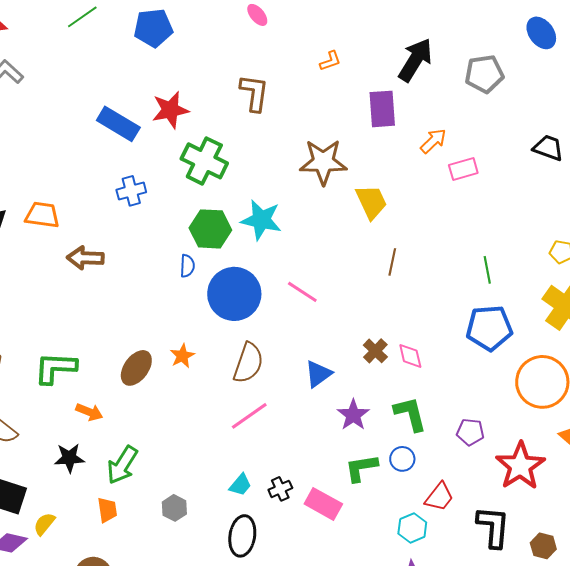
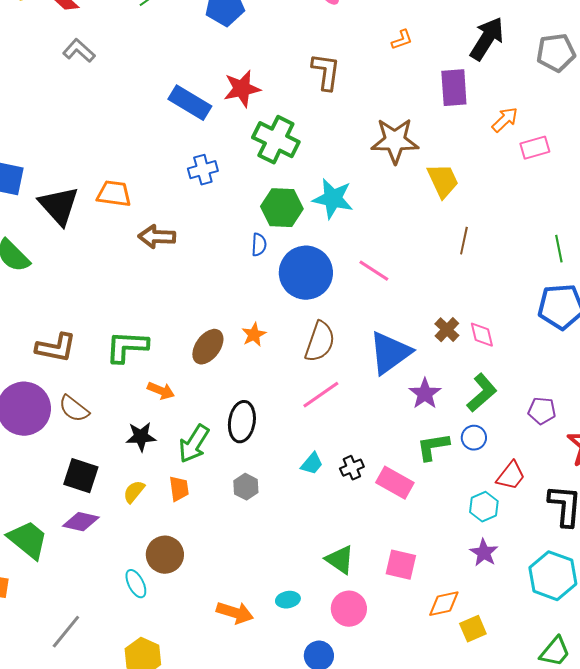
blue triangle: (318, 374) -> (390, 353), size x1.6
green L-shape: (410, 414) -> (482, 393), turned 63
yellow semicircle: (44, 524) -> (134, 492), moved
black ellipse: (242, 536) -> (242, 422), moved

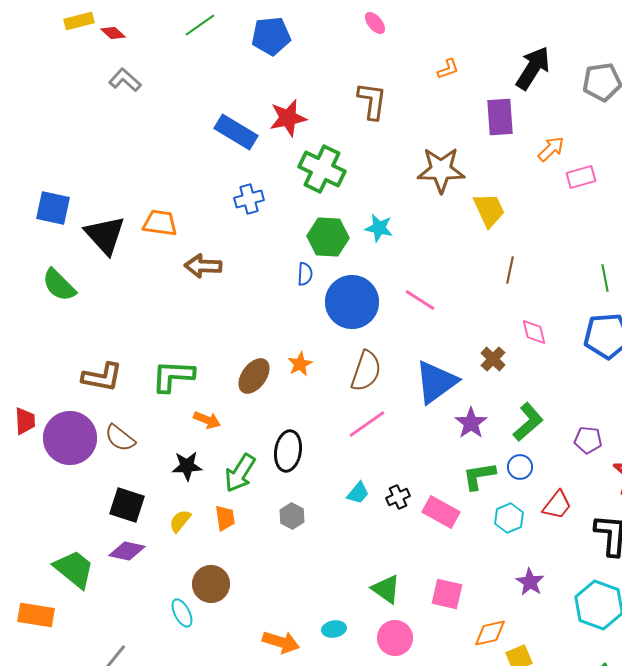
cyan star: (333, 199) -> (379, 228), size x0.7
pink diamond: (482, 335) -> (534, 332), moved
cyan hexagon: (484, 507) -> (509, 518), moved

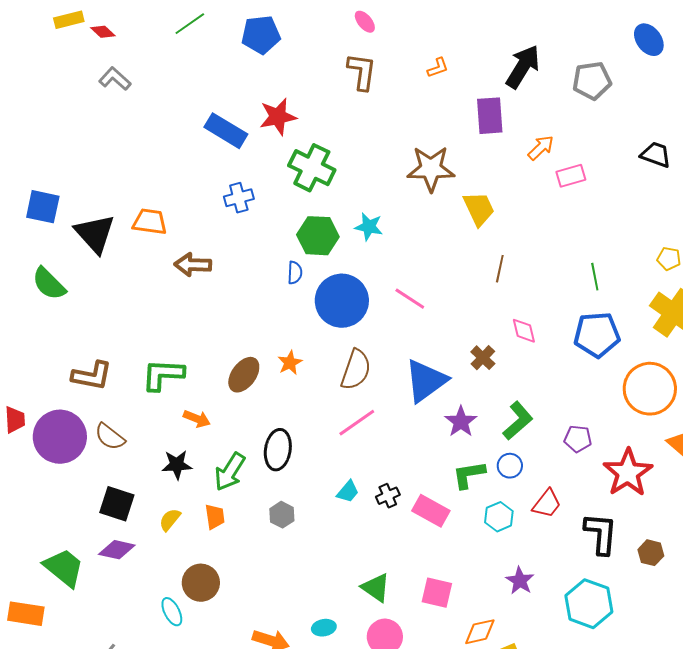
brown L-shape: (372, 101) -> (362, 72), moved

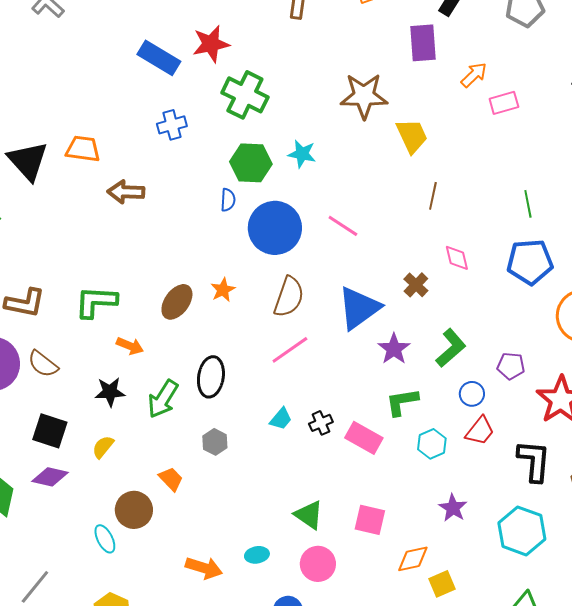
blue circle: (510, 466) -> (472, 394), moved
orange trapezoid: (215, 517) -> (171, 479), moved, turned -36

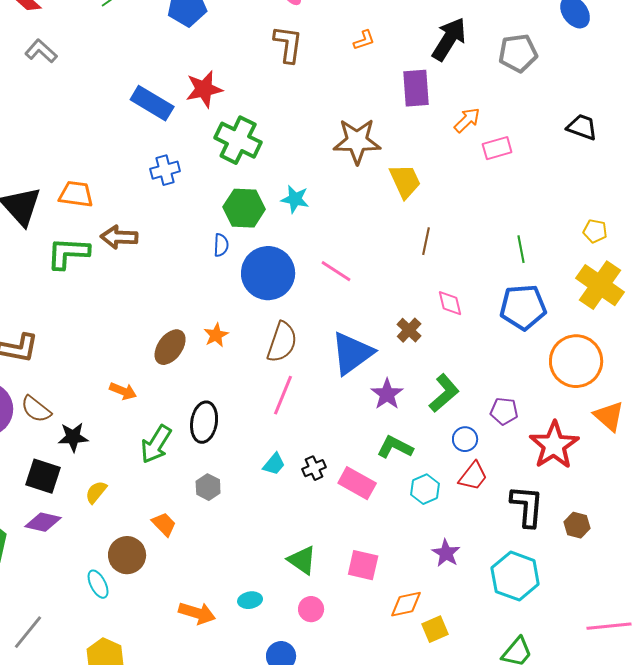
green L-shape: (96, 302) -> (68, 253), moved
pink line: (290, 350) -> (283, 395), turned -33
black star: (110, 392) -> (73, 437), moved
green L-shape: (402, 402) -> (395, 447), turned 36
pink circle: (318, 564) -> (311, 609), size x0.7

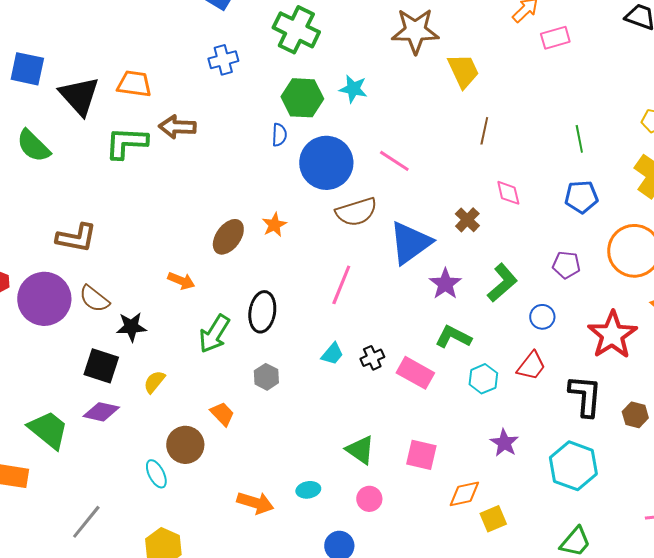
blue pentagon: (523, 307) -> (581, 197), size x0.7
brown semicircle: (282, 342) -> (356, 212), moved, turned 54
purple pentagon: (504, 411) -> (566, 265), moved
blue circle: (465, 439) -> (542, 317), moved

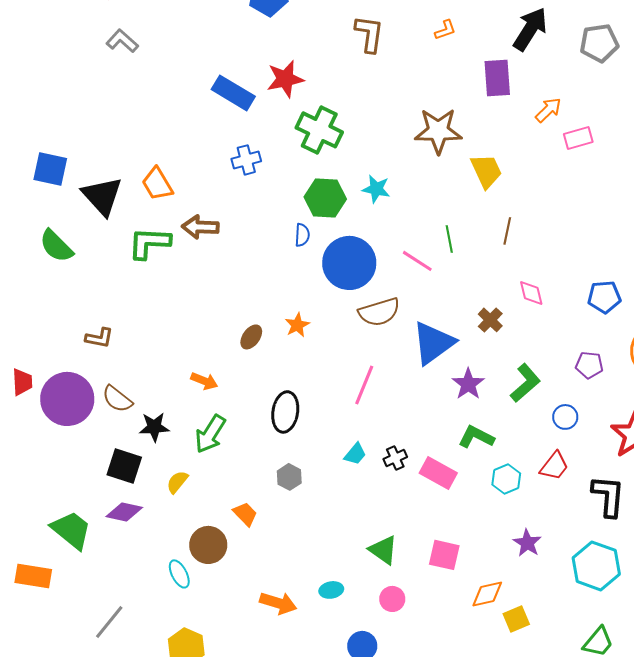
orange trapezoid: (134, 84) -> (157, 184), turned -129
green line: (579, 139) -> (449, 239), moved
brown ellipse: (228, 237) -> (251, 337), size x0.7
brown L-shape: (76, 238) -> (99, 338), size x0.7
green arrow: (214, 334) -> (210, 434), moved

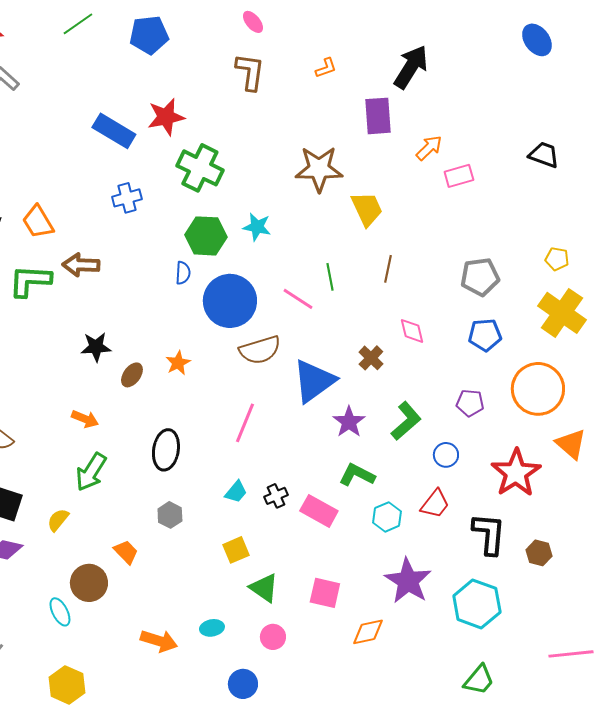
gray pentagon: (599, 43) -> (480, 277), moved
black star: (154, 427) -> (96, 347), moved
purple star: (527, 543) -> (408, 581), size x1.6
yellow square: (516, 619) -> (236, 550), moved

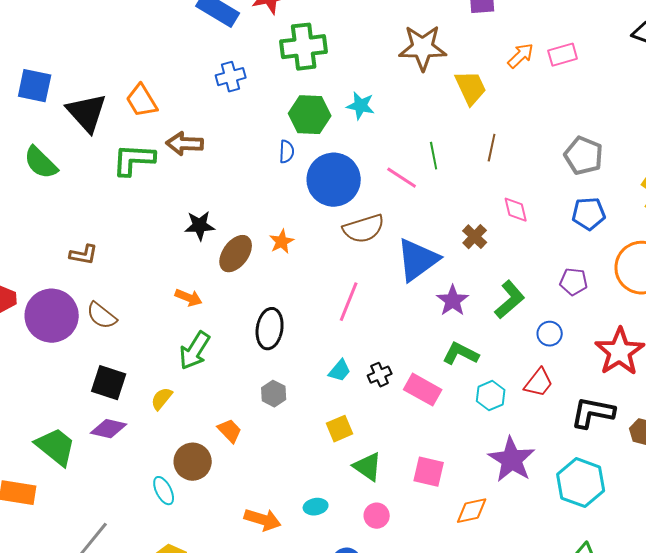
orange arrow: (429, 148) -> (521, 56), moved
green cross: (200, 168) -> (304, 47), turned -33
gray pentagon: (480, 277) -> (584, 156), turned 30
brown ellipse: (132, 375) -> (236, 254), size x1.5
black L-shape: (489, 534) -> (593, 413), turned -84

